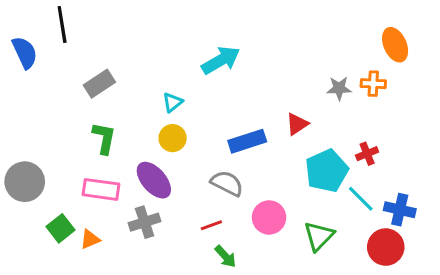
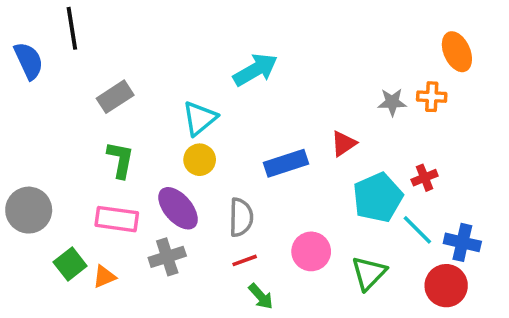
cyan triangle: (173, 102) -> (200, 118), size x1.5
gray semicircle: (227, 183) -> (241, 217), moved, turned 64

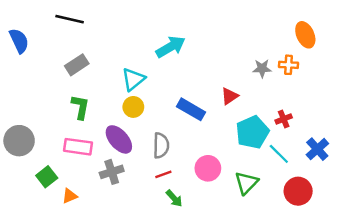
black line: (72, 28) -> (70, 19), moved, turned -68
blue rectangle: (286, 163) -> (191, 109), turned 48
blue cross: (462, 242) -> (317, 149), moved, turned 35
orange triangle: (104, 277) -> (70, 196), moved

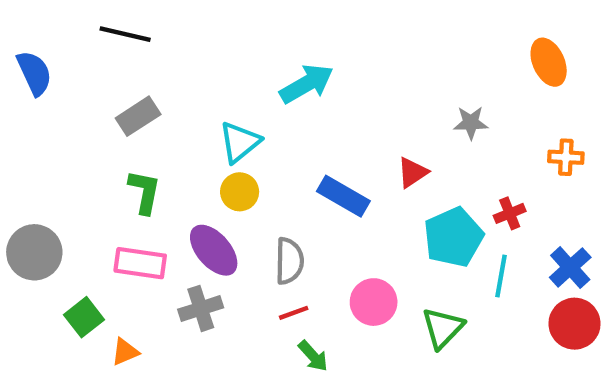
orange cross: (288, 65) -> (566, 157), moved
cyan line: (279, 154) -> (501, 276), turned 55
red circle: (298, 191) -> (575, 324), moved

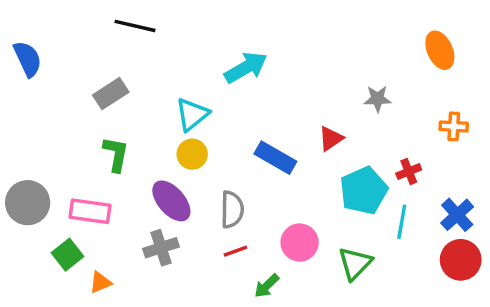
black line: (125, 34) -> (135, 26), moved
pink rectangle: (140, 263) -> (90, 211), moved
green arrow: (313, 356) -> (267, 286), moved, turned 88

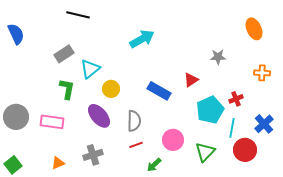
cyan triangle: (192, 114) -> (90, 69), moved
gray cross: (161, 248) -> (93, 155), moved
green square: (67, 255) -> (13, 165), moved
red circle: (461, 260) -> (245, 150), moved

